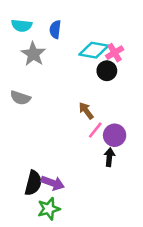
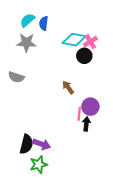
cyan semicircle: (22, 26) -> (27, 20), moved, turned 133
gray star: (33, 54) -> (26, 43), turned -30
pink line: (95, 130) -> (79, 114), moved, turned -32

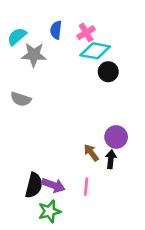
cyan semicircle: (27, 20) -> (17, 36), moved
pink cross: (90, 42) -> (86, 33), moved
brown arrow: (68, 87) -> (91, 153), moved
pink line: (79, 114) -> (86, 187), moved

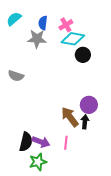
cyan semicircle: (17, 36) -> (14, 19), moved
gray star: (34, 55) -> (37, 39), moved
brown arrow: (91, 153) -> (70, 117), size x1.5

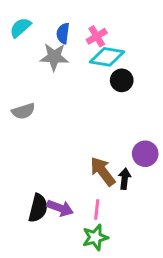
gray semicircle: (16, 76) -> (23, 111), turned -35
purple circle: (89, 105) -> (145, 154), moved
green star: (38, 162) -> (95, 237), moved

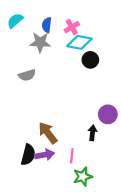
gray semicircle: (23, 111) -> (27, 75), moved
brown arrow: (103, 171) -> (48, 133), moved
purple arrow: (60, 208) -> (45, 155), turned -30
green star: (95, 237) -> (83, 177), moved

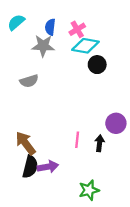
brown arrow: (48, 133) -> (26, 143), moved
pink line: (72, 156) -> (77, 140), moved

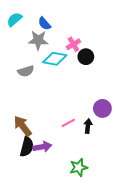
blue semicircle: (50, 27) -> (44, 24), turned -48
pink cross: (77, 29) -> (73, 44), moved
cyan diamond: (85, 46) -> (55, 59), moved
pink line: (77, 140) -> (68, 123), turned 56

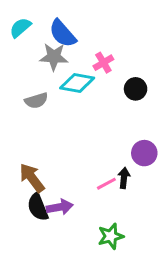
blue semicircle: (44, 24) -> (63, 33), size x1.5
black circle: (86, 57) -> (136, 89), moved
pink line: (68, 123) -> (106, 184), moved
black semicircle: (27, 147) -> (38, 207), turned 144

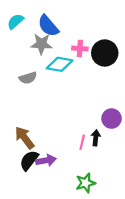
pink cross: (103, 63) -> (80, 48), turned 35
black circle: (136, 89) -> (105, 53), moved, size x1.5
pink line: (106, 184) -> (82, 142), turned -49
black semicircle: (38, 207) -> (29, 160), turned 60

